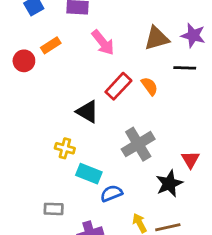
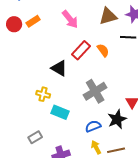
red circle: (24, 61) -> (14, 24), moved
blue semicircle: (111, 193) -> (93, 126), moved
gray rectangle: (54, 209) -> (35, 137), turned -32

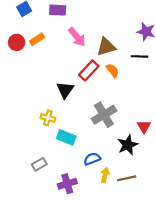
brown triangle: (108, 16) -> (106, 47), moved
black triangle: (59, 68) -> (65, 90), turned 36
blue semicircle: (93, 126) -> (92, 159), moved
yellow arrow: (96, 147) -> (105, 175), turned 40

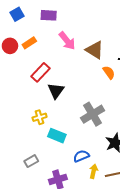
brown triangle: (106, 47) -> (95, 50), turned 48
red rectangle: (89, 70) -> (41, 72), moved
orange semicircle: (113, 70) -> (109, 72), moved
yellow cross: (48, 118) -> (40, 117), turned -32

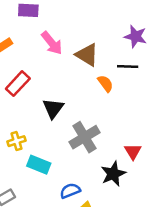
black triangle: (56, 91) -> (53, 108), moved

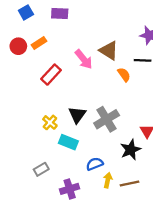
pink arrow: (52, 43) -> (84, 59), moved
black triangle: (53, 108) -> (77, 115), moved
yellow cross: (17, 141) -> (50, 122), turned -32

